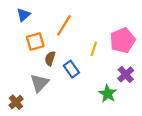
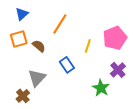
orange square: (35, 41) -> (19, 39), moved
brown semicircle: (50, 58) -> (39, 46), moved, turned 112
brown cross: (16, 102) -> (23, 96), moved

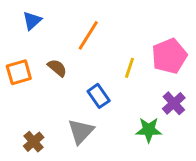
orange square: (19, 39) -> (19, 72), moved
gray triangle: (37, 78) -> (81, 131), moved
green star: (101, 88) -> (149, 130), turned -30

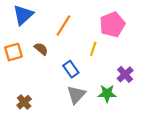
blue triangle: (32, 21) -> (23, 15), size x1.5
pink pentagon: (169, 56) -> (112, 24), moved
gray triangle: (81, 131) -> (76, 95), moved

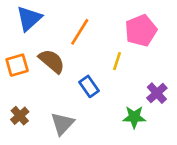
brown semicircle: (41, 49) -> (52, 61), size x1.5
gray triangle: (76, 95) -> (62, 124), moved
brown cross: (24, 102) -> (20, 116), moved

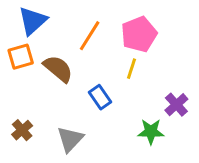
pink pentagon: (141, 30) -> (139, 34), moved
orange square: (17, 65) -> (21, 57), moved

